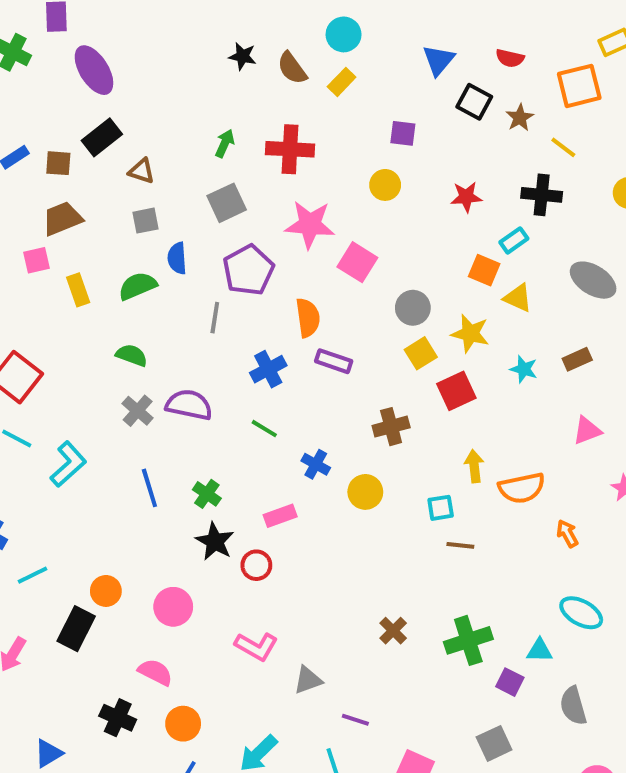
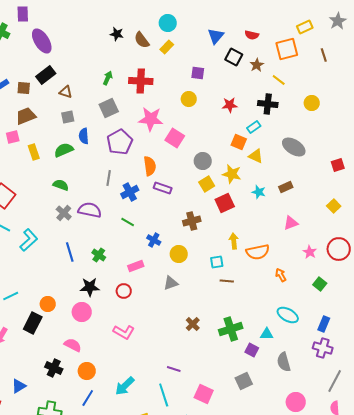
gray line: (215, 318) -> (109, 178), moved
black star: (215, 541) -> (90, 287), moved, turned -30
gray triangle: (308, 680) -> (171, 283), moved

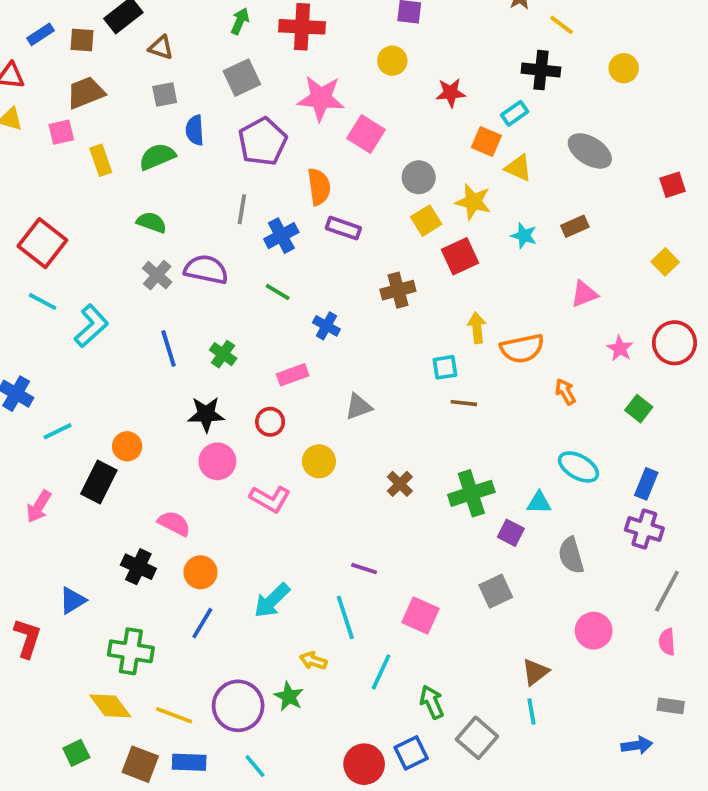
red star: (230, 105) -> (451, 93), moved
yellow circle: (179, 254) -> (319, 461), moved
pink circle: (82, 312) -> (217, 461), moved

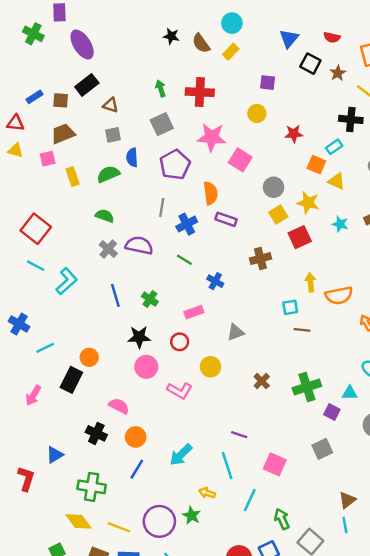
green arrow: (240, 21) -> (161, 88), turned -42

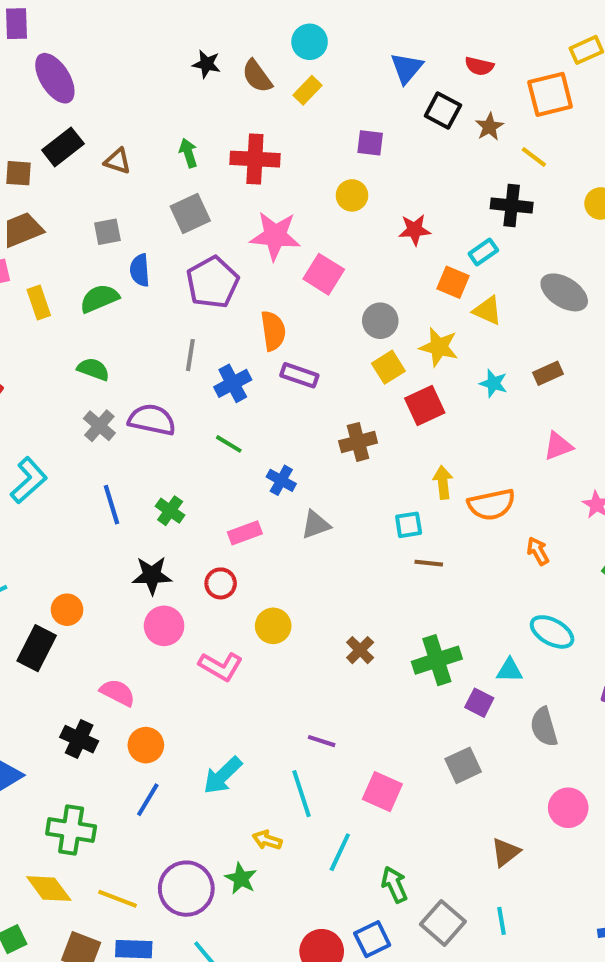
brown triangle: (111, 105) -> (118, 161), moved
gray triangle: (235, 332) -> (316, 525), moved
cyan line: (345, 525) -> (502, 921), moved

